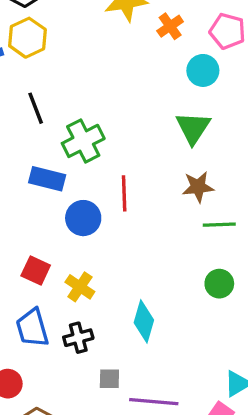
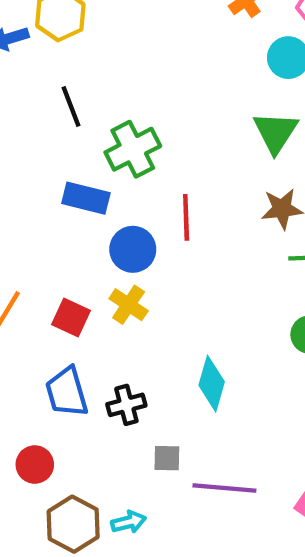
yellow cross: (80, 287) -> (129, 305), moved

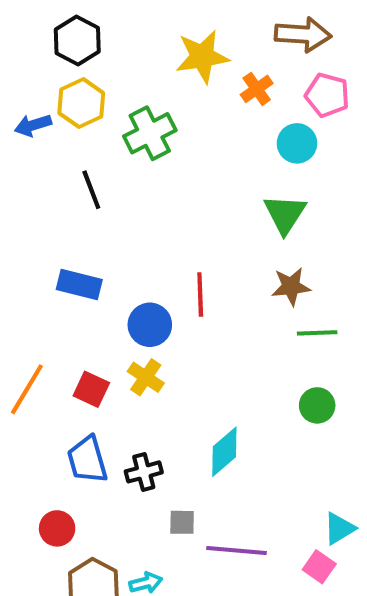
green cross: (133, 149) -> (150, 133), moved
blue rectangle: (86, 198) -> (79, 284), moved
cyan diamond: (212, 384) -> (224, 452), turned 33

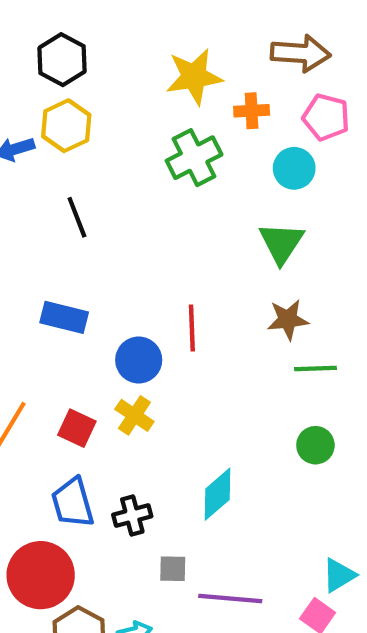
orange cross: (257, 89) -> (252, 111), turned 32
green cross: (150, 133) -> (194, 158), moved
red circle: (57, 528) -> (41, 575), size x1.8

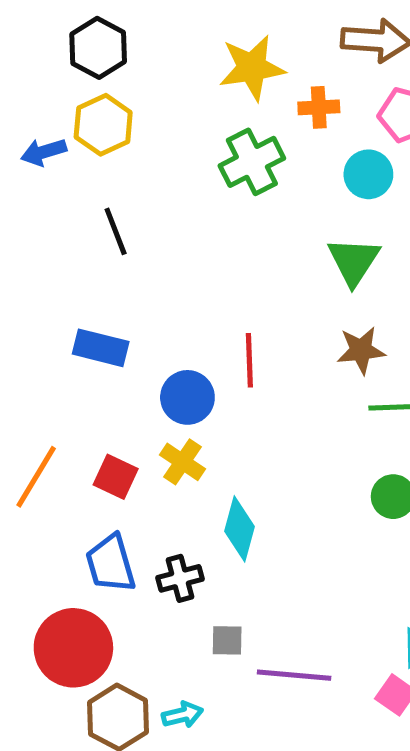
cyan diamond: (217, 494) -> (240, 529), moved, turned -34

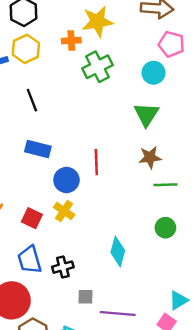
orange cross: (319, 107) -> (71, 41), moved
blue rectangle: (101, 348) -> (38, 149), moved
cyan diamond: (240, 529) -> (118, 252), moved

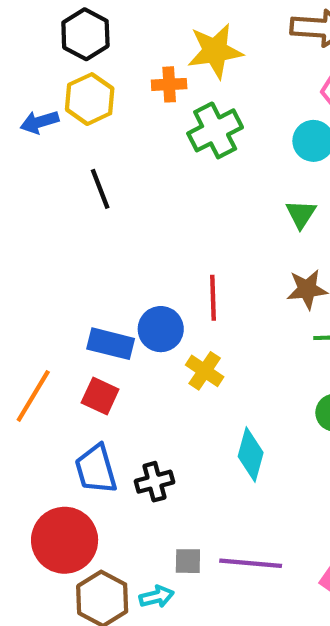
green triangle: (146, 114) -> (301, 214), size x0.7
blue rectangle: (38, 149) -> (111, 344), moved
yellow cross: (64, 211) -> (205, 371), moved
gray square: (86, 297) -> (188, 561), moved

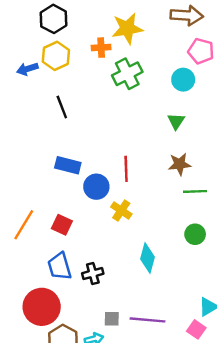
blue rectangle: (111, 344) -> (68, 165), moved

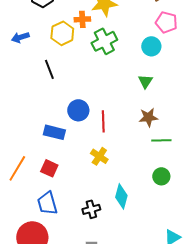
yellow hexagon: (56, 56) -> (62, 33), moved
blue rectangle: (68, 165) -> (54, 132), moved
blue circle: (96, 187) -> (78, 110), moved
black cross: (93, 274) -> (91, 209), moved

